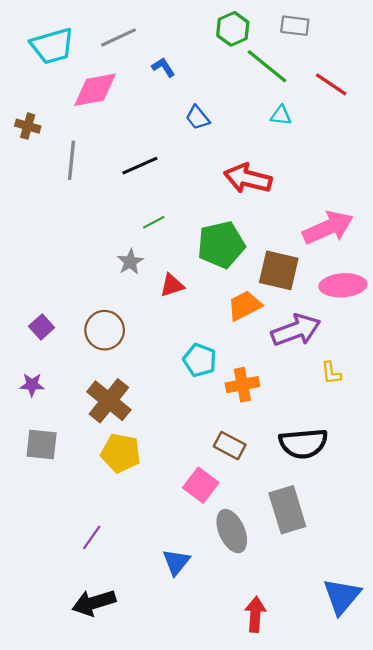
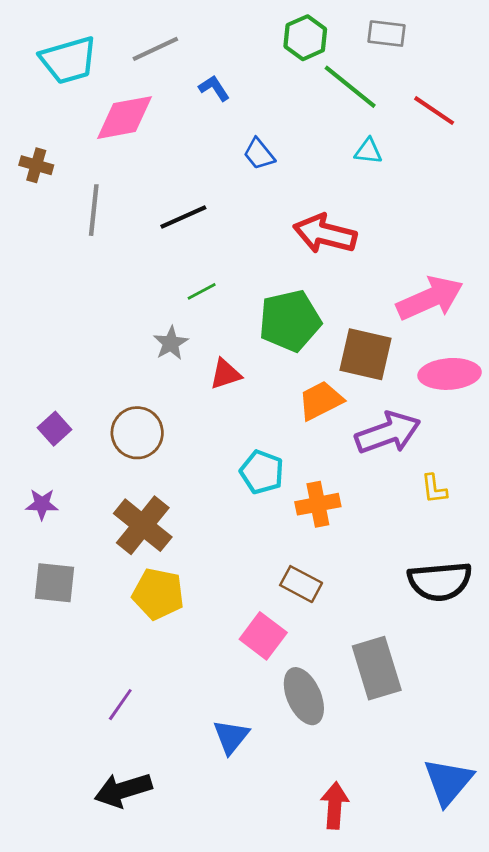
black semicircle: (303, 443) -> (440, 581), moved

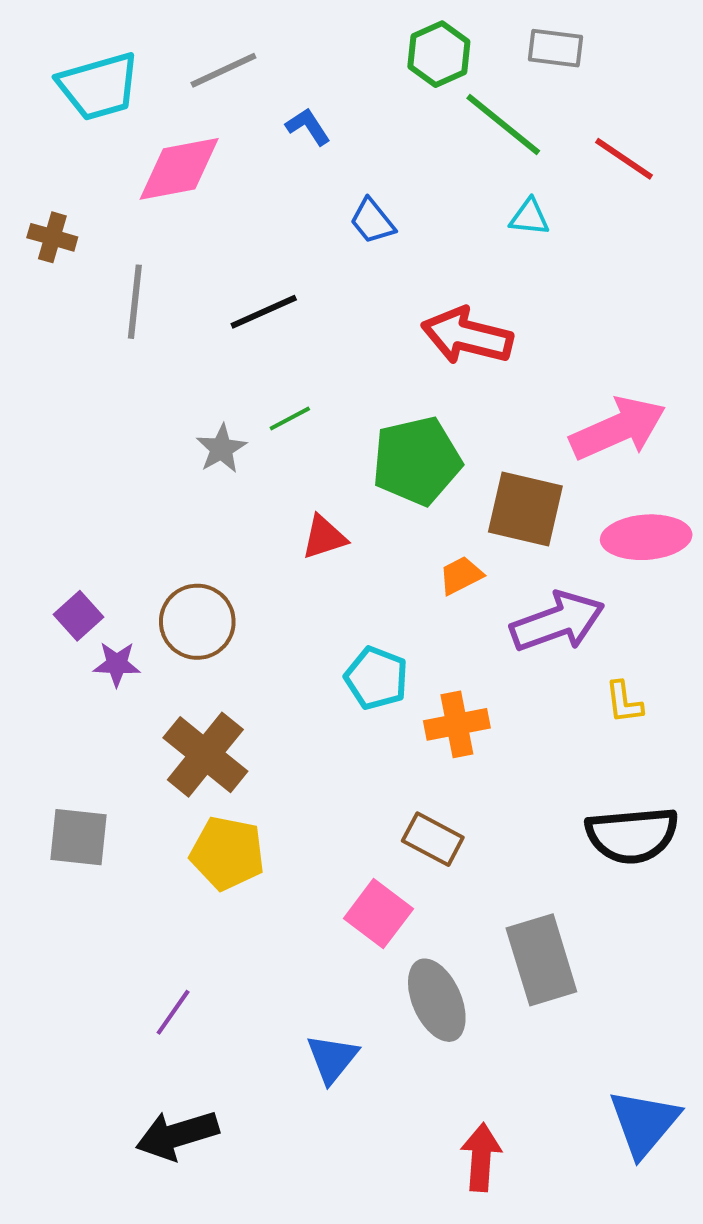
gray star: (171, 343) -> (221, 449), moved
orange trapezoid: (321, 401) -> (461, 575), size x0.7
purple star: (42, 504) -> (117, 664), moved

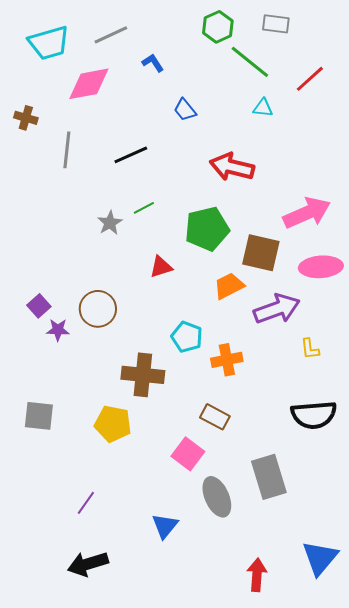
red line: (624, 159) -> (310, 79), turned -76
orange trapezoid: (461, 575) -> (229, 286), size x1.4
brown cross: (205, 755) -> (143, 375), moved, turned -33
red arrow: (481, 1157) -> (257, 575), moved

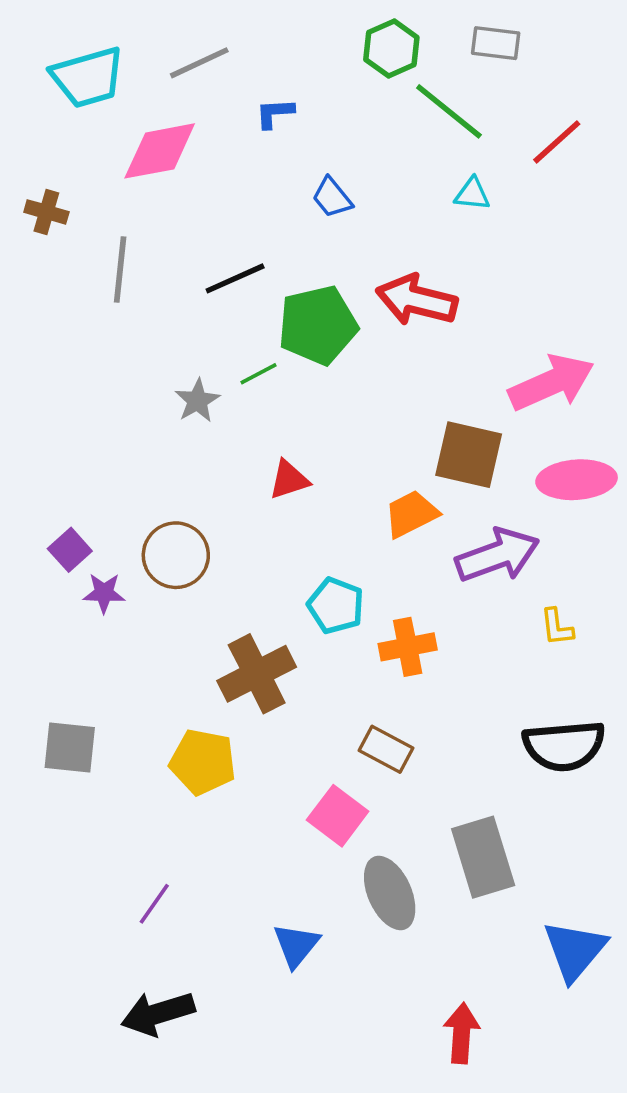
blue L-shape: (153, 63) -> (275, 113), turned -60
green pentagon: (207, 229) -> (318, 325), moved
brown cross: (143, 375) -> (257, 674), turned -33
blue triangle: (320, 558) -> (575, 951), moved

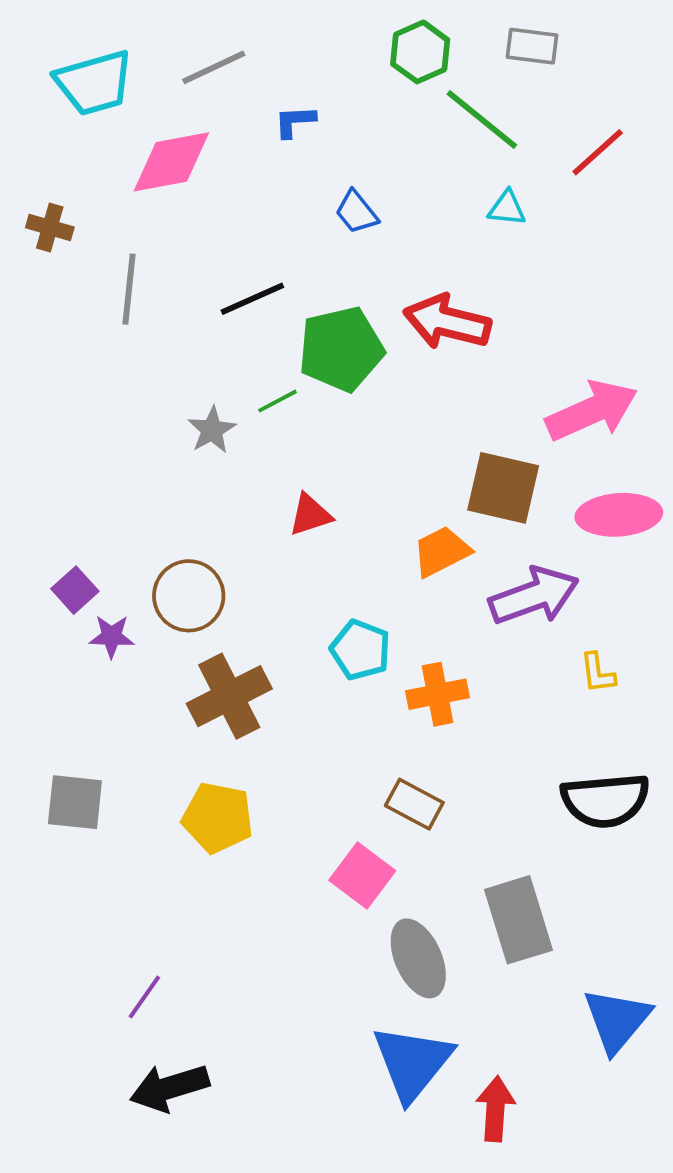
brown cross: (257, 674) -> (229, 696), moved
purple line: (154, 904) -> (144, 997), moved
blue triangle: (296, 945) -> (412, 1063), moved, size x1.6

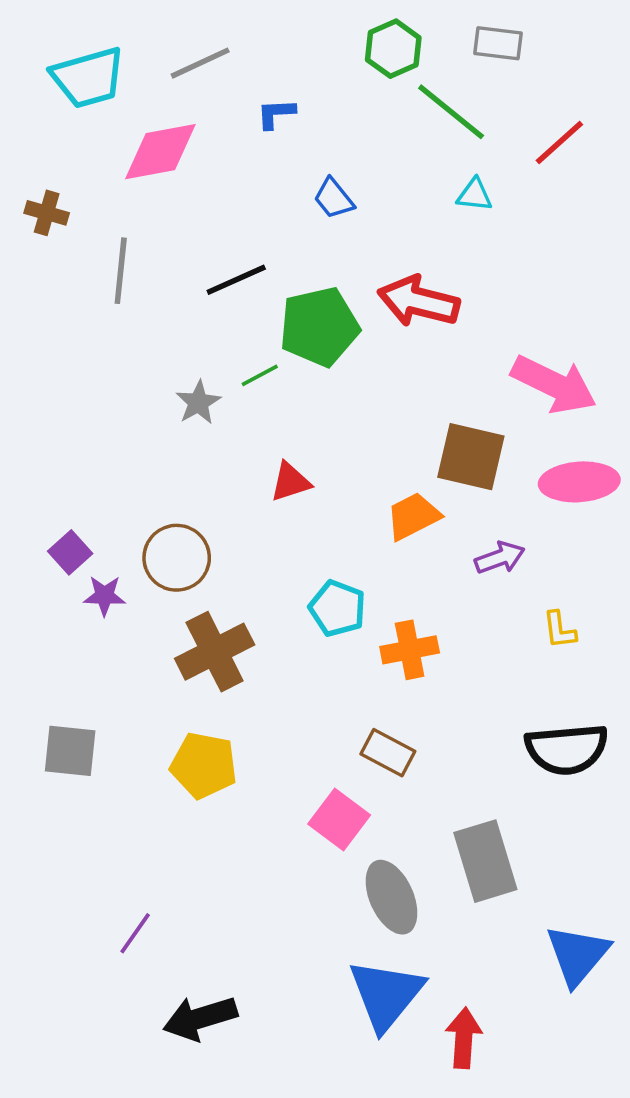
pink arrow: (592, 411) -> (554, 384), turned 50
purple arrow: (534, 596) -> (500, 558), size x0.6
black arrow: (169, 1088) -> (200, 1018), moved

